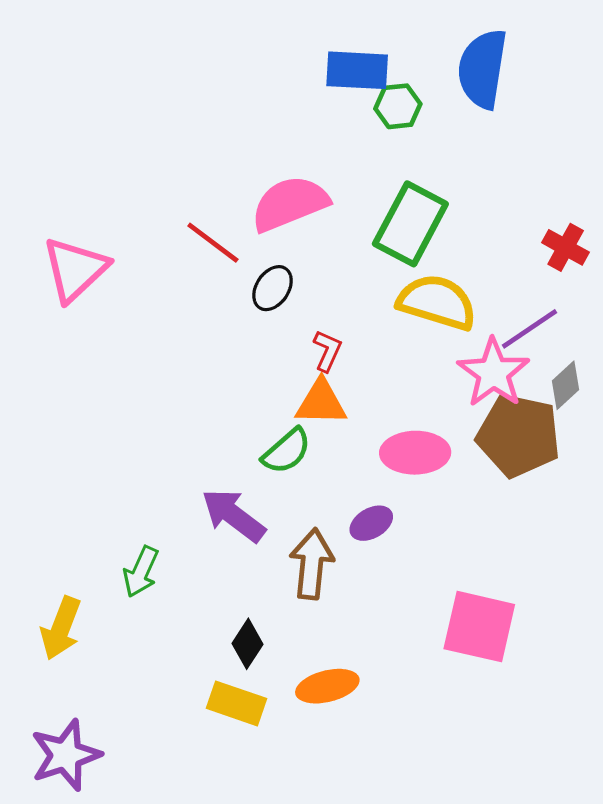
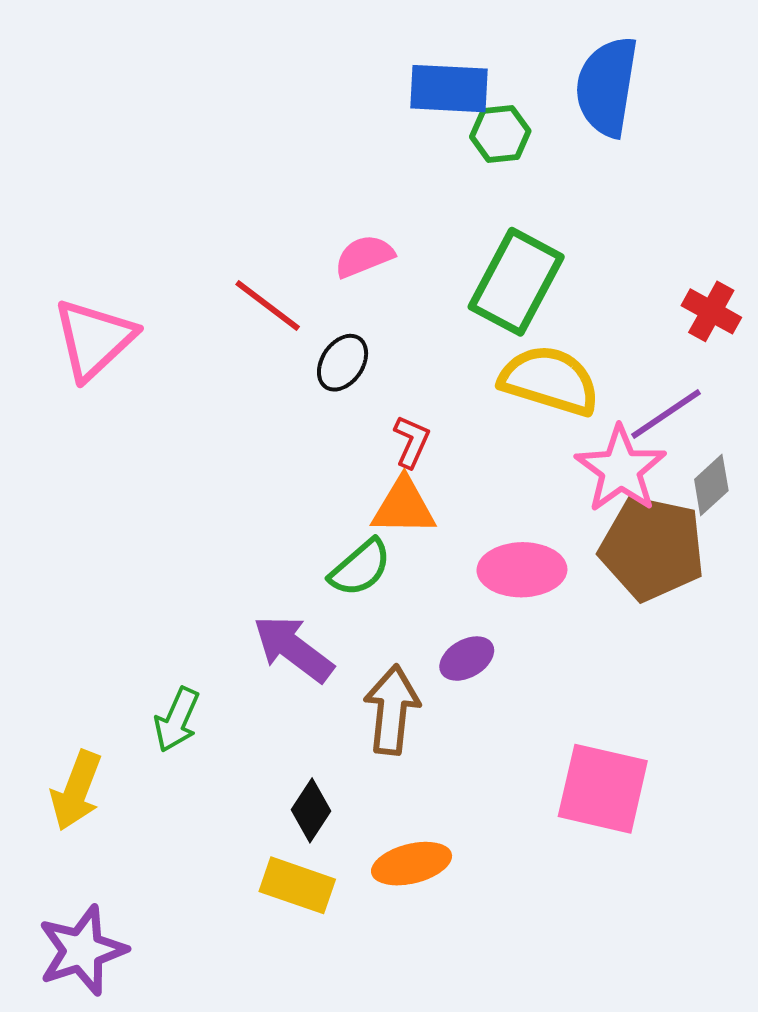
pink semicircle: (290, 204) -> (364, 256), size x0.6

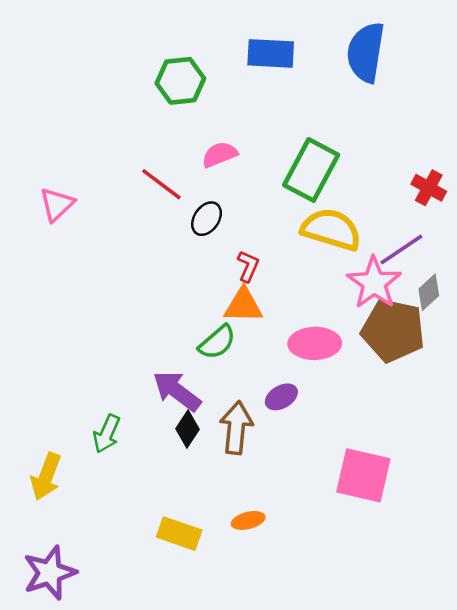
green hexagon: (500, 134) -> (180, 81), moved, size x1.4
pink triangle: (94, 339) -> (57, 204), size x0.7
black diamond: (311, 810) -> (188, 429), moved
orange ellipse: (412, 864) -> (248, 520), size x0.7

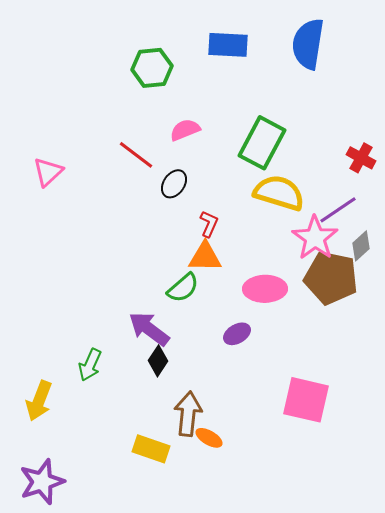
brown arrow: (236, 428) -> (188, 414), moved
orange ellipse: (248, 520) -> (209, 438), turned 44

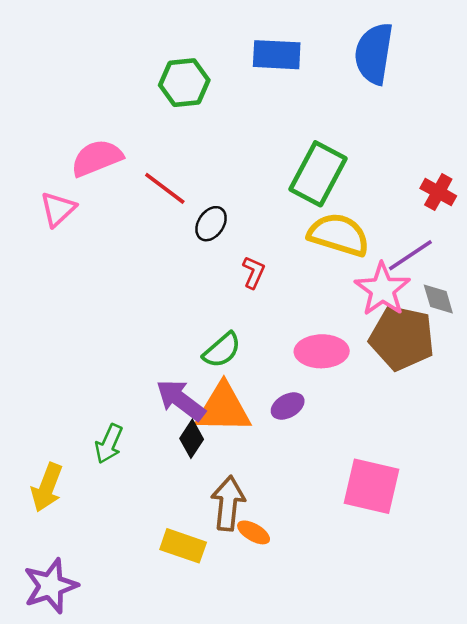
pink semicircle: (185, 130) -> (97, 158), moved, size x1.4
gray diamond: (361, 246) -> (438, 299), turned -64
orange triangle: (205, 257) -> (223, 408), moved, size x1.4

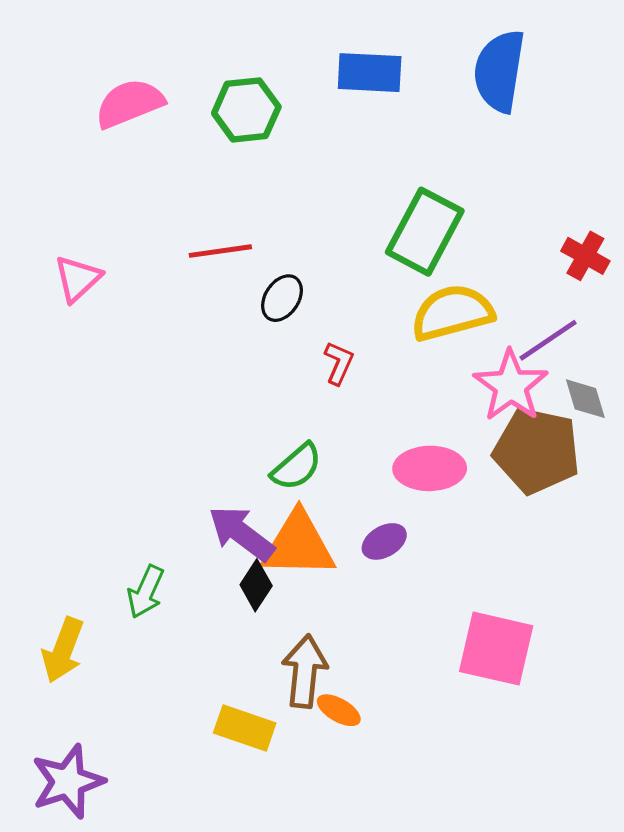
pink semicircle: (97, 158) -> (129, 103), moved
red line: (165, 188) -> (220, 251), turned -45
yellow semicircle: (339, 235) -> (452, 313), turned -32

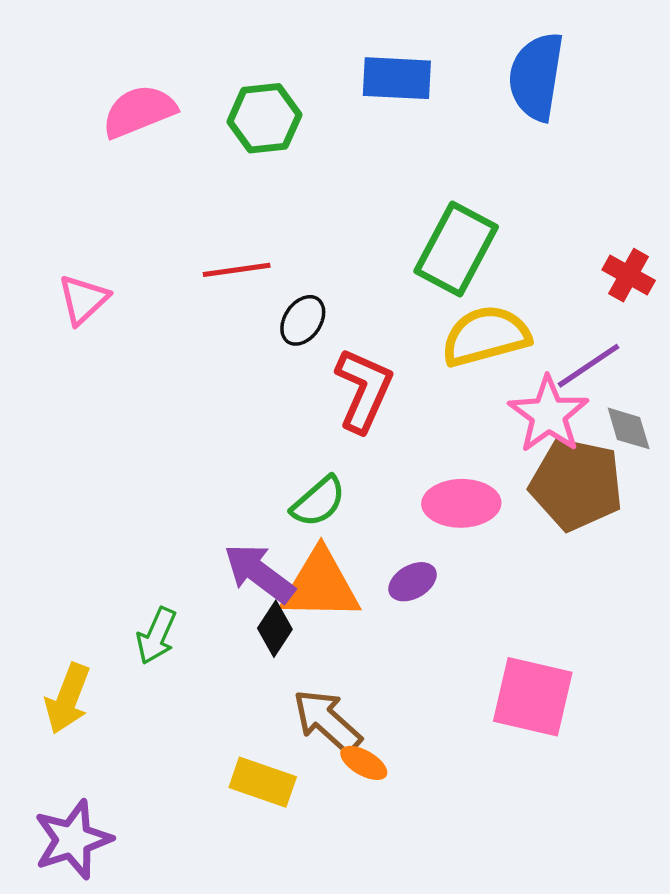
red L-shape: (339, 363) -> (364, 390), size x1.8
brown arrow: (305, 671) -> (327, 721), turned -54

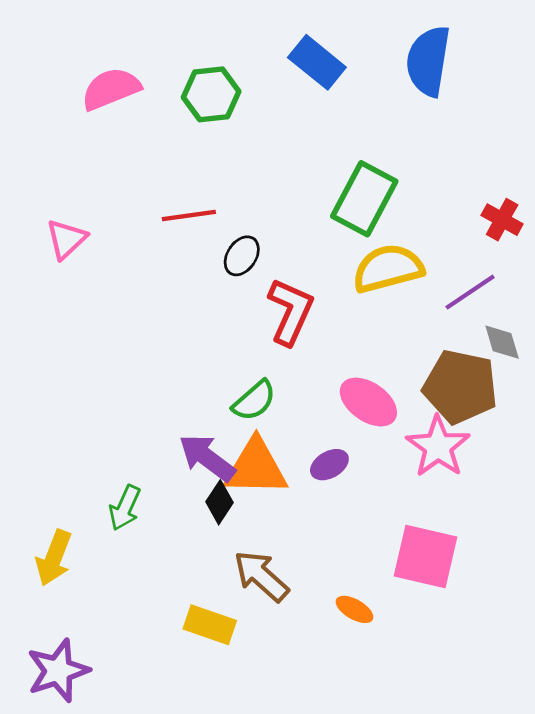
blue rectangle: (397, 78) -> (317, 62), turned 36
pink star: (548, 414) -> (438, 447), moved
pink ellipse: (461, 503) -> (368, 402), turned 36
orange ellipse: (364, 763) -> (354, 609), moved

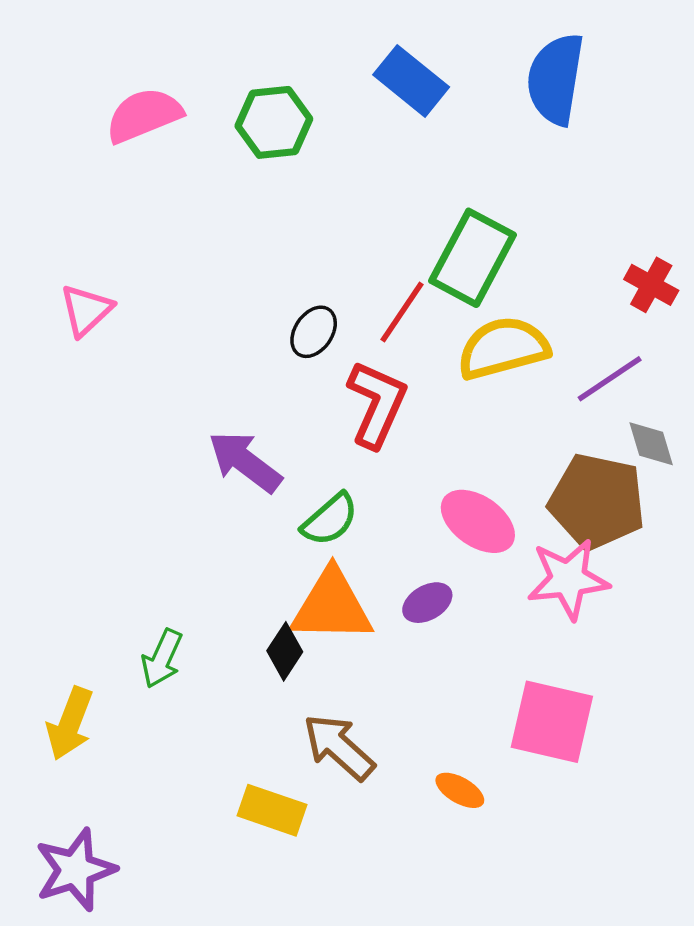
red line: (189, 215) -> (402, 312), moved, turned -48
pink star: (438, 447) -> (568, 579), turned 30
purple arrow: (207, 458) -> (245, 462), moved

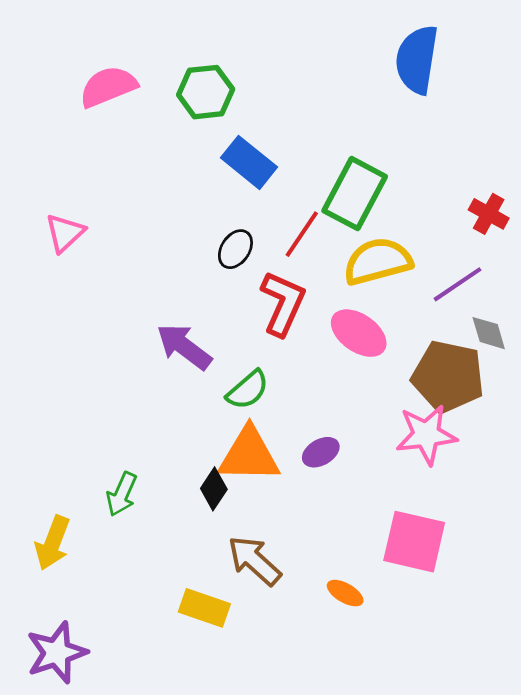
blue rectangle: (411, 81) -> (249, 162), moved
pink ellipse: (478, 521) -> (359, 333), moved

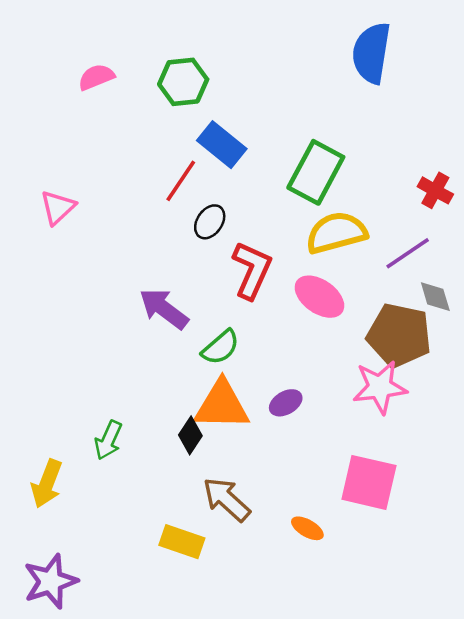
pink semicircle: (108, 87) -> (96, 77), size x0.7
red line: (302, 234) -> (181, 181), moved

